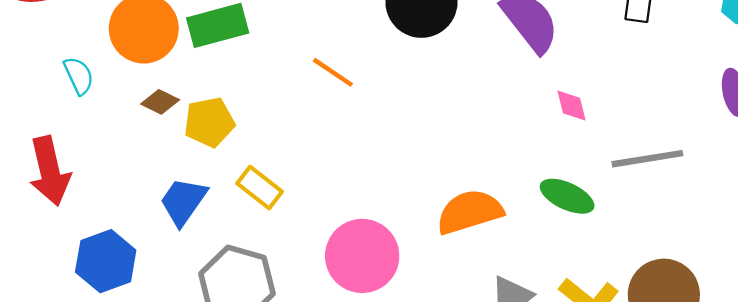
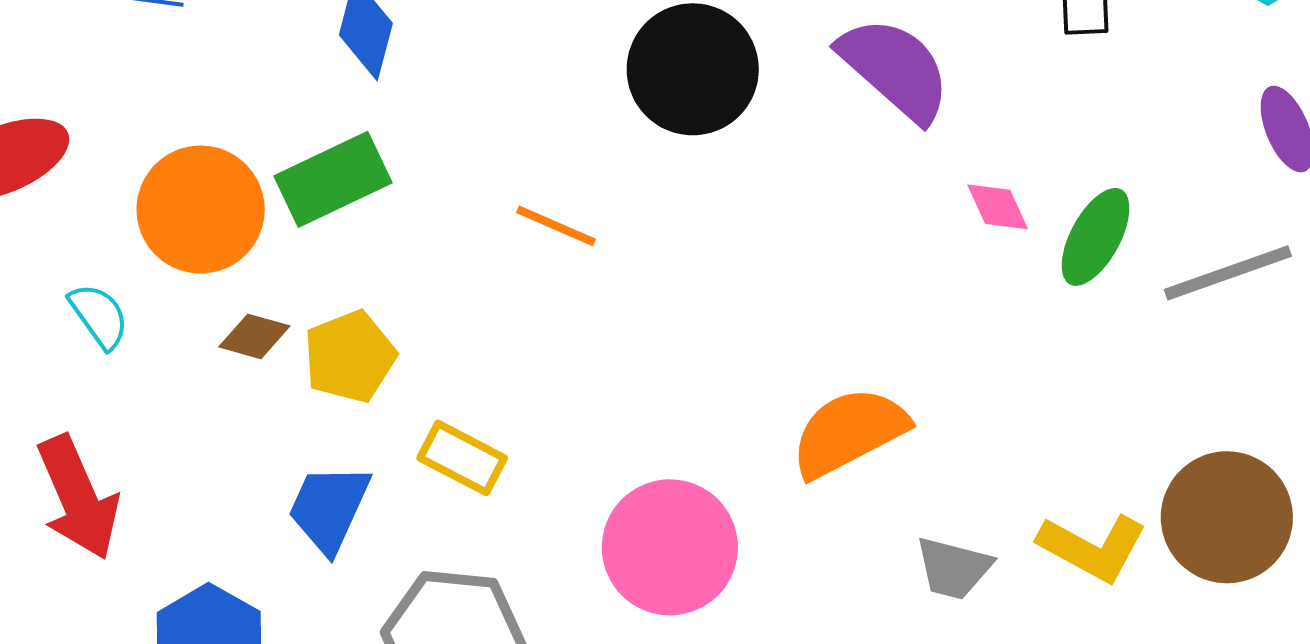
gray line: (647, 159) -> (1228, 273), moved
green ellipse: (567, 196) -> (1096, 237), moved, turned -76

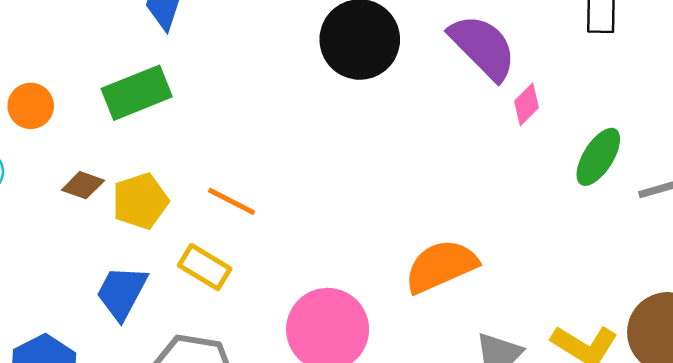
pink diamond: (998, 207) -> (527, 104), moved, turned 66
orange circle: (201, 210) -> (31, 106), moved, size x0.6
orange line: (556, 226) -> (232, 201), moved

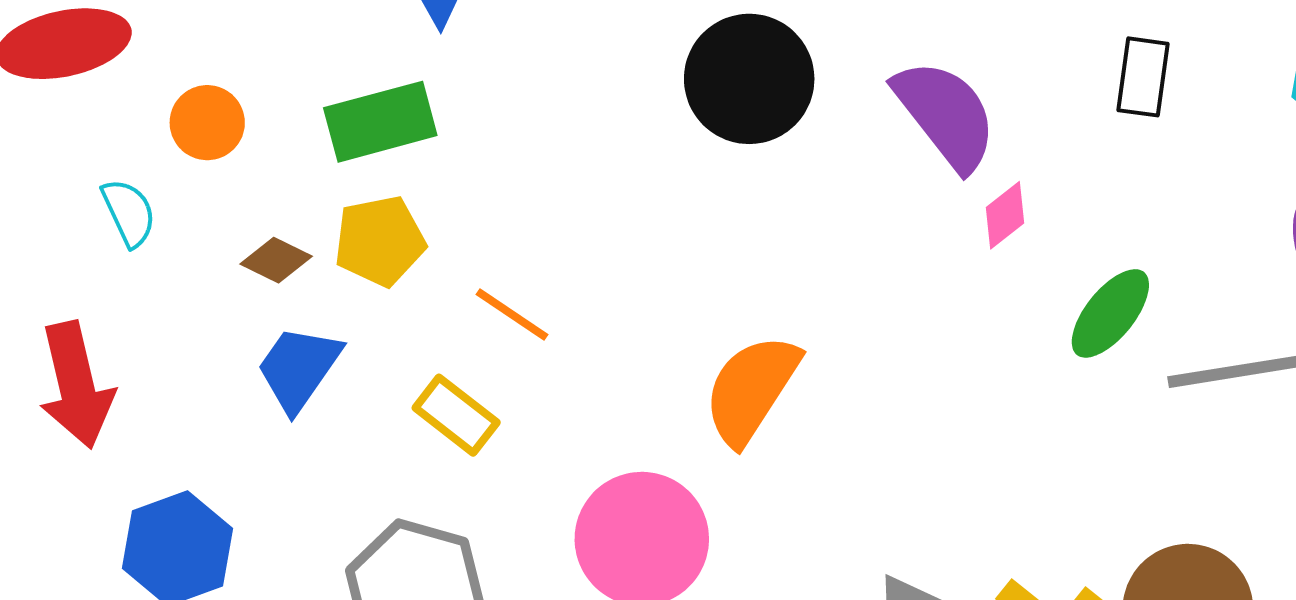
yellow pentagon: (140, 201) -> (380, 241), moved
orange semicircle: (441, 266) -> (751, 389), moved, turned -40
blue trapezoid: (122, 292) -> (299, 368), moved

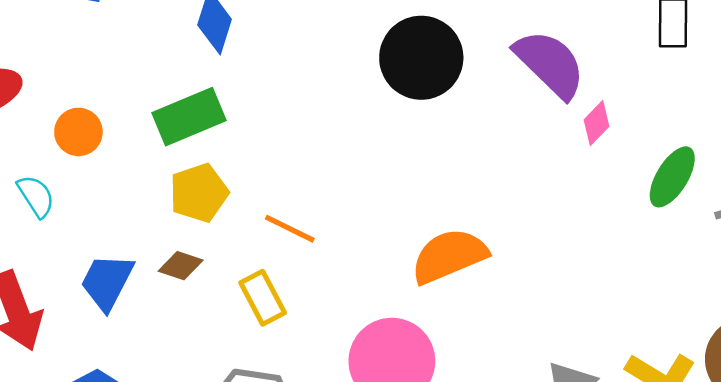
brown diamond: (276, 260) -> (181, 266), moved
blue trapezoid: (299, 368) -> (107, 282), moved
orange semicircle: (751, 389) -> (449, 256), turned 42
yellow rectangle: (456, 415) -> (263, 298), turned 32

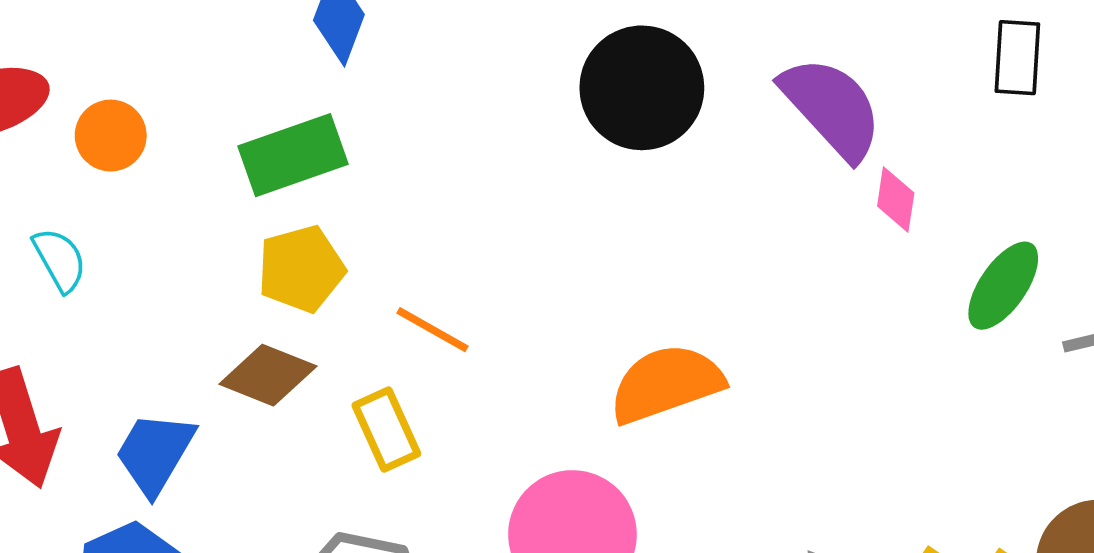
pink diamond: (596, 123) -> (896, 200), turned -39
orange circle: (78, 132) -> (111, 136), moved
brown diamond: (181, 266) -> (268, 375), size x1.4
blue trapezoid: (107, 282) -> (155, 453), moved

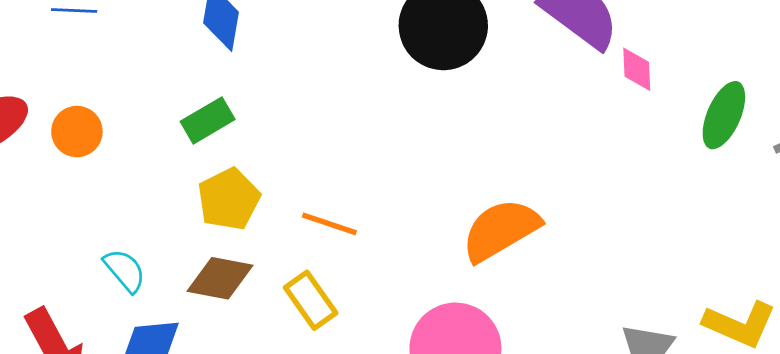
green rectangle: (293, 155) -> (208, 120), size x0.7
cyan semicircle: (60, 260) -> (125, 270), moved

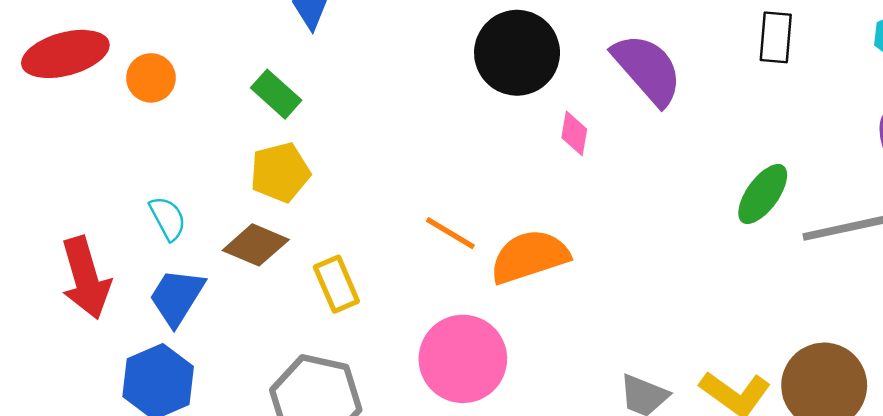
pink diamond: (637, 69) -> (574, 133), moved
green rectangle: (208, 120) -> (276, 94), turned 60
orange line: (329, 224) -> (450, 233), moved

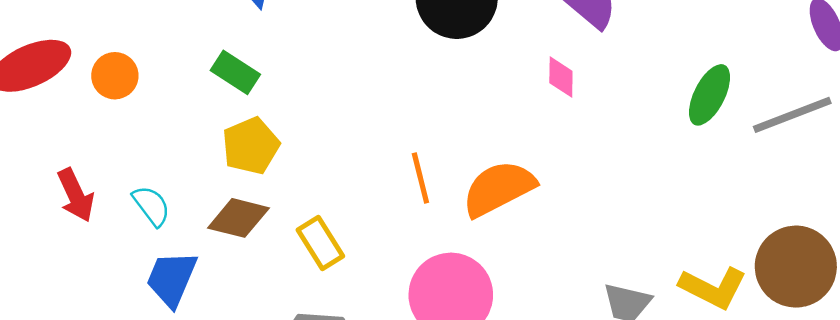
pink diamond: (574, 133) -> (561, 77), moved
orange line: (450, 233) -> (420, 178), turned 54
red arrow: (86, 278) -> (76, 195), moved, size x0.7

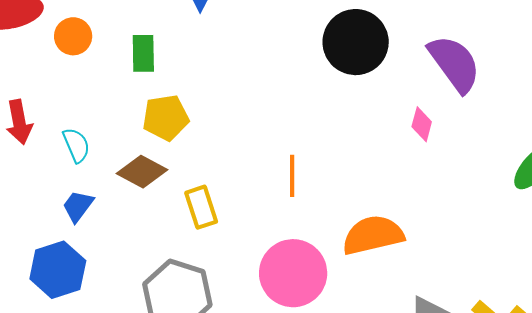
green rectangle: (235, 72) -> (143, 53), moved, turned 42
orange semicircle: (499, 188) -> (373, 235), moved
blue trapezoid: (172, 279) -> (78, 206), size x0.7

